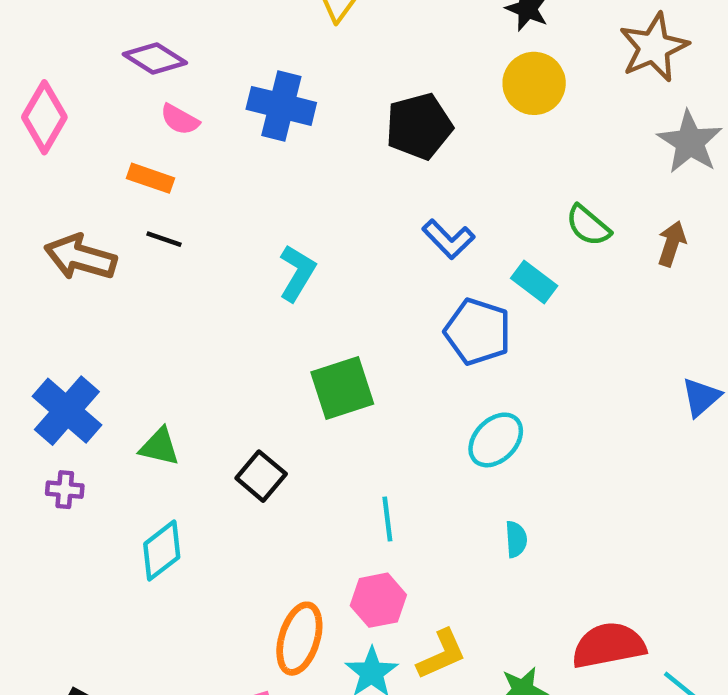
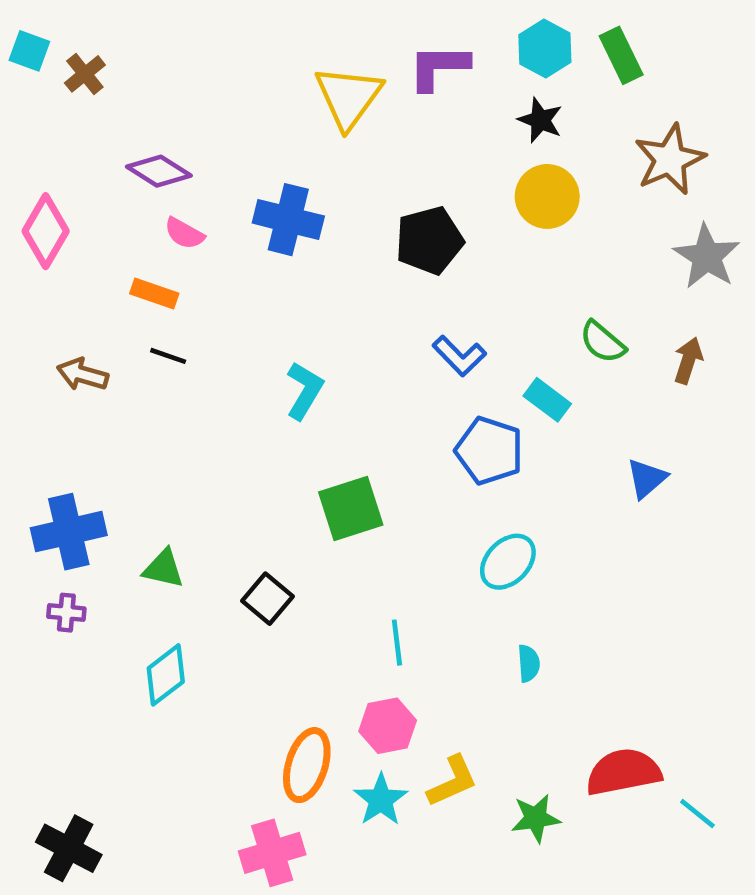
brown arrow: (80, 257) -> (83, 374), size x0.7
blue triangle: (701, 397) -> (647, 478), moved
blue cross: (67, 411) -> (69, 532), turned 36

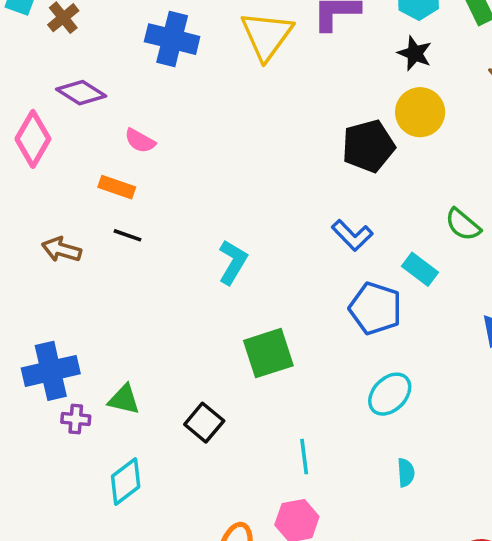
purple diamond: (159, 171) -> (81, 93), moved
blue cross: (288, 220) -> (172, 39), moved
black pentagon: (429, 240) -> (368, 146), moved
purple cross: (66, 613) -> (76, 419), moved

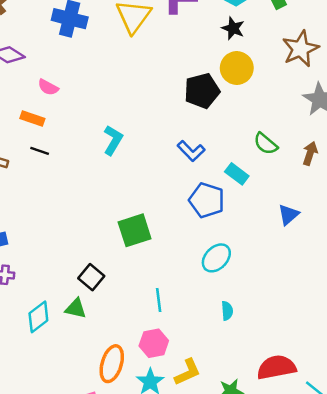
cyan L-shape: (233, 262) -> (113, 140), moved
green triangle: (124, 399) -> (76, 308), moved

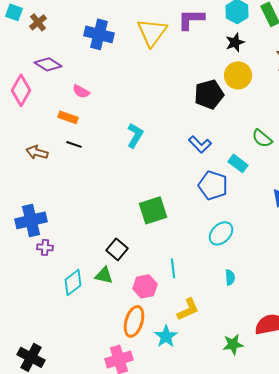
black star: (233, 28) -> (235, 42), turned 30
pink hexagon: (154, 343) -> (145, 286), moved
yellow L-shape: (187, 372) -> (188, 309), moved

